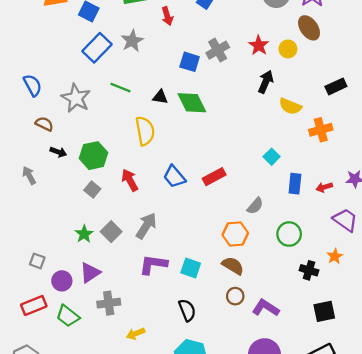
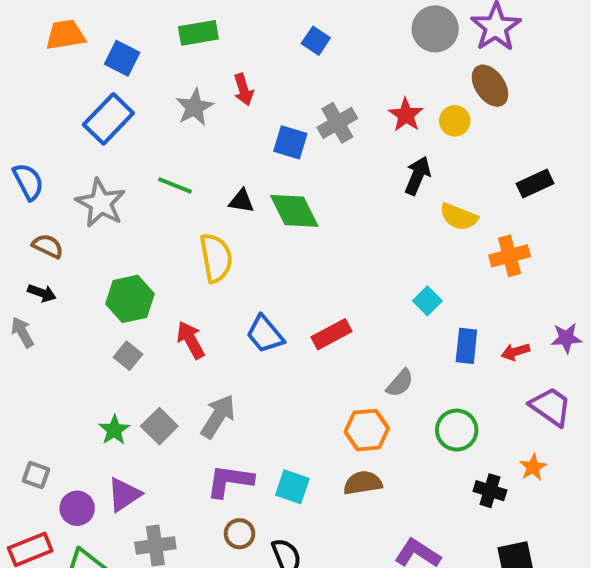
red arrow: (167, 16) -> (243, 90), moved
blue rectangle: (97, 48) -> (108, 119), moved
black arrow: (58, 152) -> (42, 293), moved
brown semicircle: (233, 266) -> (363, 483), turned -40
brown circle: (235, 296) -> (240, 534), moved

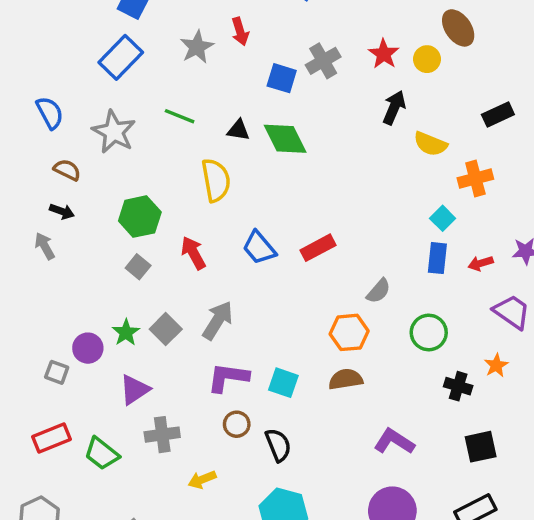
cyan square: (427, 301) -> (443, 218), moved
purple circle: (77, 508) -> (88, 348), moved

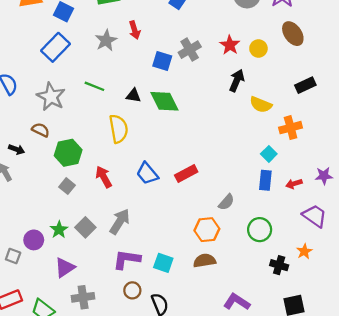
brown ellipse: (458, 28) -> (293, 34), moved
brown semicircle: (67, 170) -> (41, 130), moved

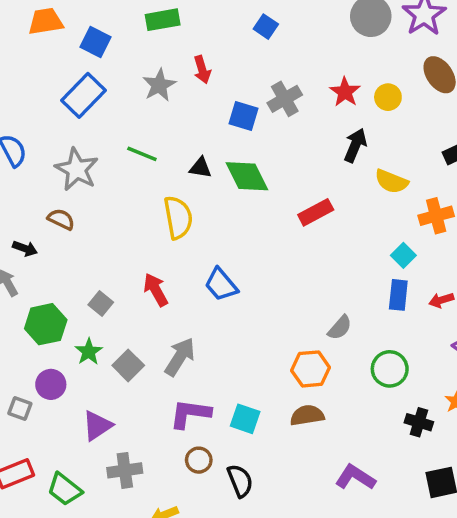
green hexagon: (68, 153) -> (46, 324), moved
red rectangle: (186, 173) -> (316, 212), moved
green star: (59, 230) -> (89, 352), moved

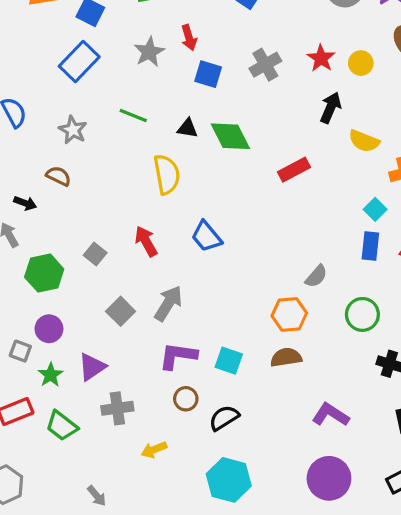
blue square: (243, 116) -> (208, 74), moved
gray star: (77, 169) -> (73, 130), size x0.7
green star: (89, 352) -> (51, 375), moved
black semicircle: (240, 481) -> (224, 418), turned -100

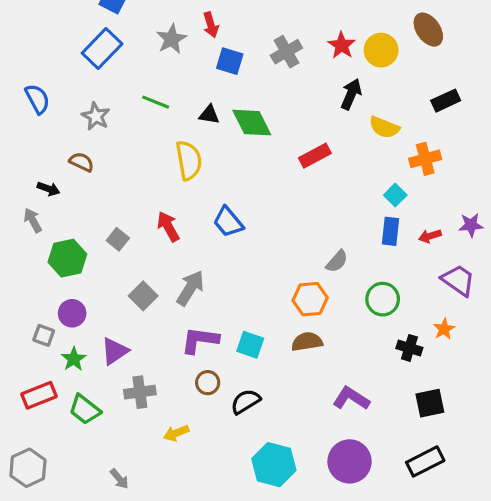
yellow circle: (361, 63) -> (381, 50), size x1.4
cyan hexagon: (229, 480) -> (274, 465), moved

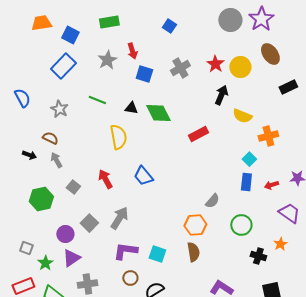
black rectangle: (446, 101) -> (288, 87), moved
gray arrow: (33, 220) -> (56, 160), moved
purple circle: (72, 313) -> (65, 234), moved
brown semicircle: (307, 342) -> (193, 252), turned 90

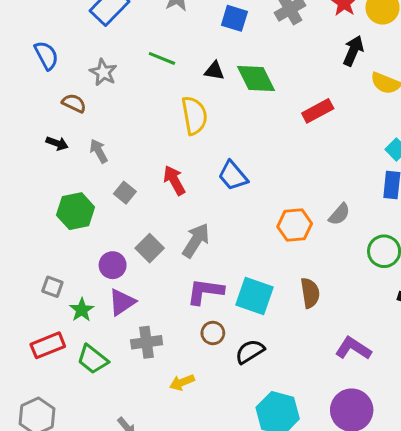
brown semicircle: (50, 138) -> (74, 103), moved
orange hexagon: (195, 225) -> (295, 225), moved
cyan square: (157, 254) -> (254, 296), size x1.4

